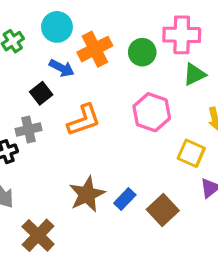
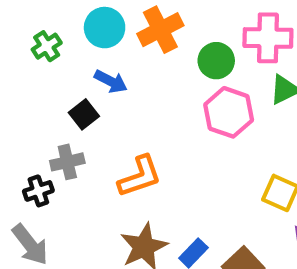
orange cross: (95, 49) -> (160, 30), moved
pink hexagon: (152, 112) -> (229, 112), moved
orange L-shape: (84, 120) -> (140, 176), moved

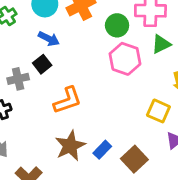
black square: (84, 114) -> (42, 64), moved
gray cross: (67, 162) -> (18, 79), moved

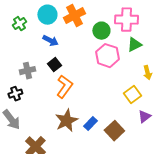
black square: (42, 64) -> (54, 65), moved
orange L-shape: (68, 100) -> (64, 87), turned -35
yellow square: (158, 111) -> (132, 95), turned 30

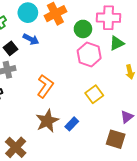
black square: (54, 65) -> (11, 48), moved
yellow square: (132, 95) -> (94, 94), moved
brown square: (114, 131) -> (116, 139), moved, turned -30

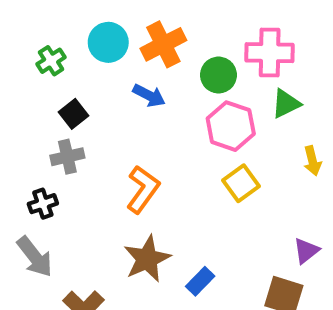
blue arrow: (31, 39) -> (149, 95), moved
yellow square: (94, 94) -> (241, 183), moved
blue rectangle: (72, 124) -> (200, 281), moved

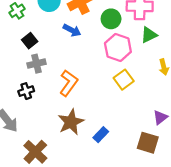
gray cross: (67, 157) -> (36, 64), moved
black cross: (43, 204) -> (26, 91), moved

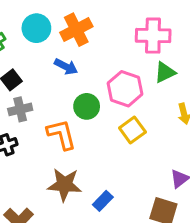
green circle: (111, 19) -> (87, 106), moved
orange L-shape: (69, 83) -> (62, 134), turned -50
brown star: (71, 122) -> (64, 185), turned 30

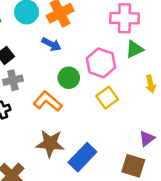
orange L-shape: (62, 134) -> (48, 101), turned -36
blue rectangle: (103, 201) -> (82, 157), size x1.6

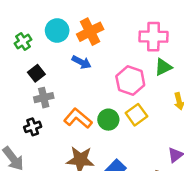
green circle: (69, 78) -> (108, 120), moved

